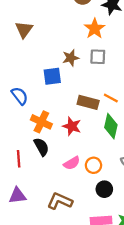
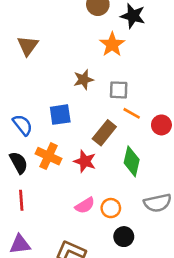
gray square: (98, 57) -> (119, 90), moved
blue square: (52, 76) -> (60, 115), moved
orange line: (111, 98) -> (132, 113), moved
brown rectangle: (88, 102) -> (104, 133), turned -66
black semicircle: (41, 147) -> (19, 163), moved

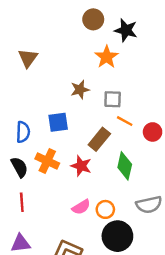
blue semicircle: (23, 125) -> (23, 132), turned 40
black circle: (124, 237) -> (117, 236), size x1.6

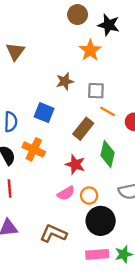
blue square: (58, 122) -> (44, 113), turned 30
red star: (81, 166) -> (75, 164), moved

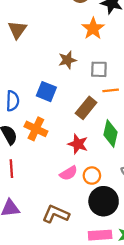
orange line: (107, 111) -> (111, 90), turned -35

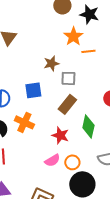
gray square: (99, 69) -> (68, 78), moved
orange line: (111, 90) -> (88, 51), moved
blue square: (46, 92) -> (33, 90), turned -30

